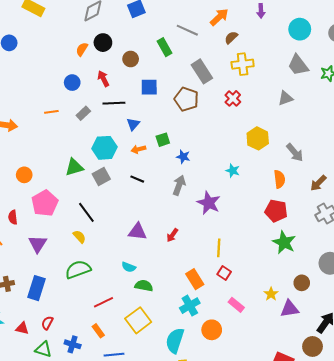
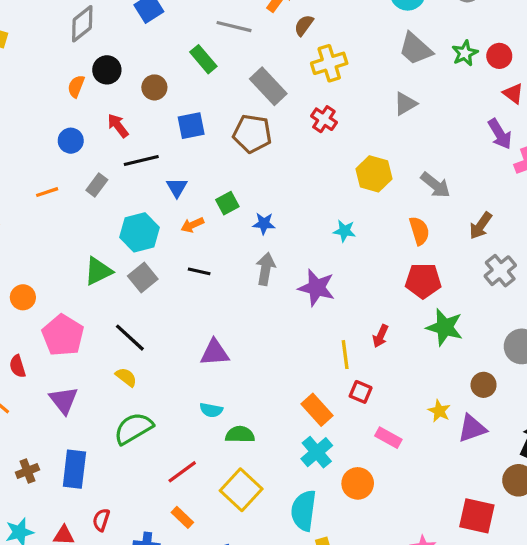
red arrow: (172, 235) -> (380, 336), moved

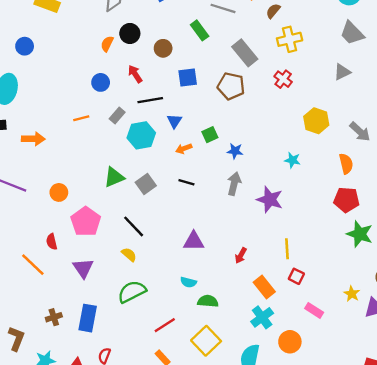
cyan hexagon: (139, 232) -> (141, 135), moved
red arrow: (380, 336) -> (241, 255), moved

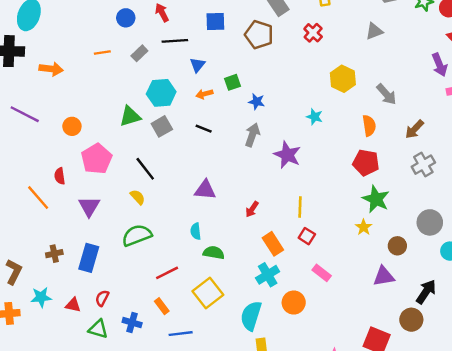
cyan hexagon: (141, 135) -> (161, 93), moved
cyan semicircle: (188, 282) -> (196, 231), turned 63
yellow star: (352, 294) -> (364, 227), moved

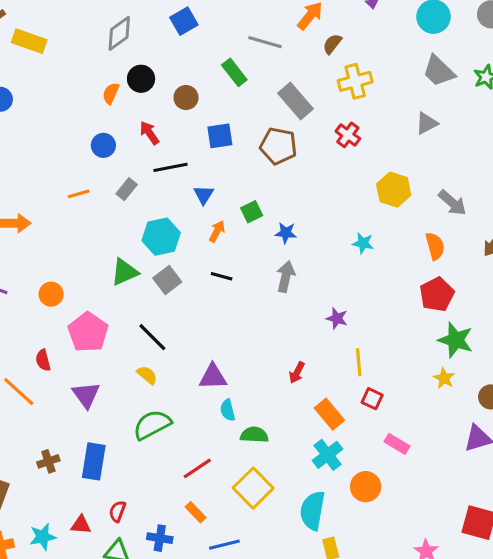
orange arrow: (204, 94) -> (217, 231), turned 140
purple star: (287, 155) -> (337, 318), moved, size x0.6
red pentagon: (366, 163) -> (437, 294), turned -30
purple triangle: (205, 190) -> (213, 377), moved
cyan star: (41, 297) -> (43, 537), moved

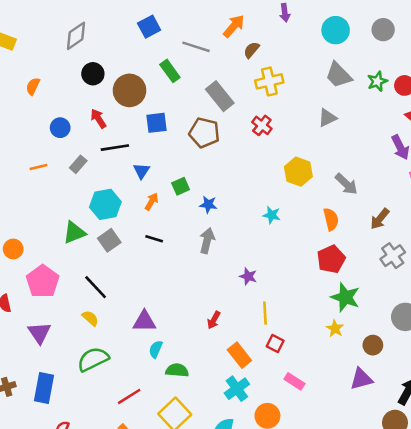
blue square: (184, 21) -> (149, 27), moved
orange semicircle: (111, 93) -> (33, 86), moved
brown circle: (186, 98) -> (129, 90), size x1.6
cyan semicircle: (228, 410) -> (156, 349), turned 36

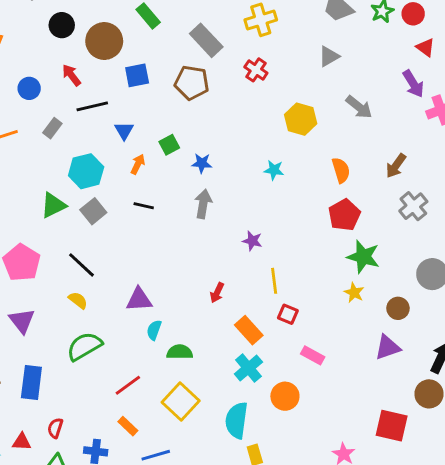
gray arrow: (346, 184) -> (359, 107), moved

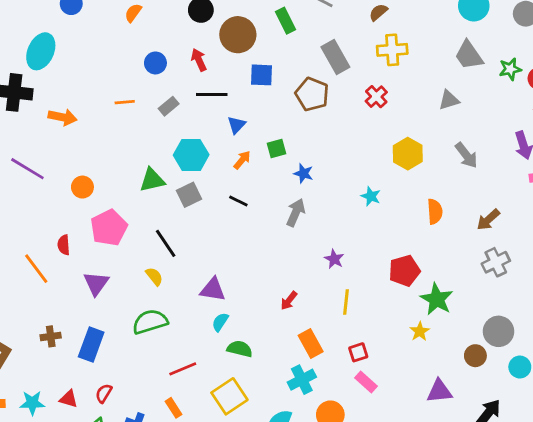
red pentagon: (344, 215) -> (404, 271), moved
brown circle: (398, 308) -> (475, 356), moved
red square: (288, 314) -> (358, 352), moved, turned 36

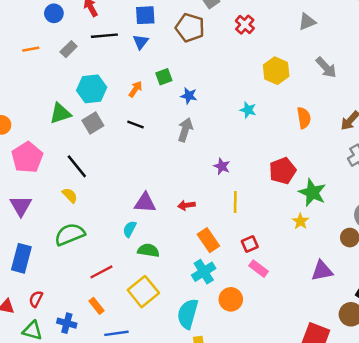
blue triangle: (237, 125) -> (141, 42), moved
purple triangle: (213, 290) -> (145, 203), moved
red arrow: (289, 301) -> (186, 205), turned 49

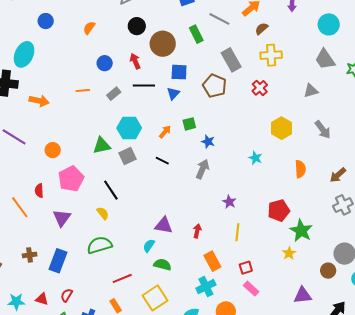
red arrow: (186, 205) -> (197, 231), turned 104

